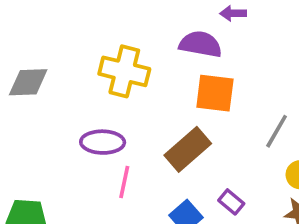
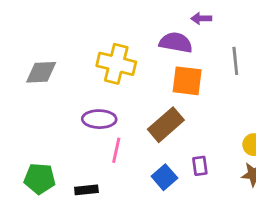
gray line: (277, 131) -> (235, 61), moved, turned -36
purple rectangle: (231, 202) -> (200, 166), turned 42

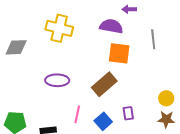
yellow cross: (116, 64) -> (59, 28), moved
pink line: (116, 150) -> (77, 114), moved

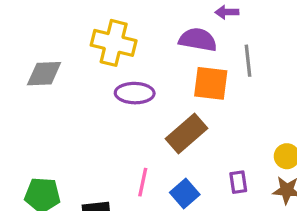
gray line: (153, 39) -> (248, 61), moved
purple ellipse: (57, 80) -> (135, 93), moved
purple rectangle: (128, 113) -> (238, 182), moved

